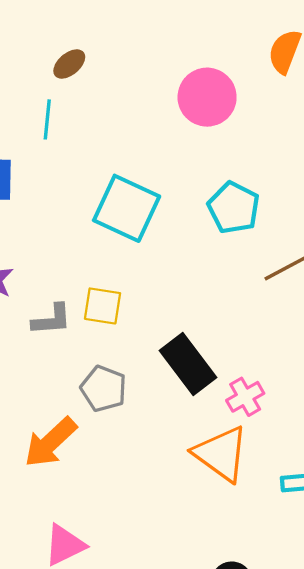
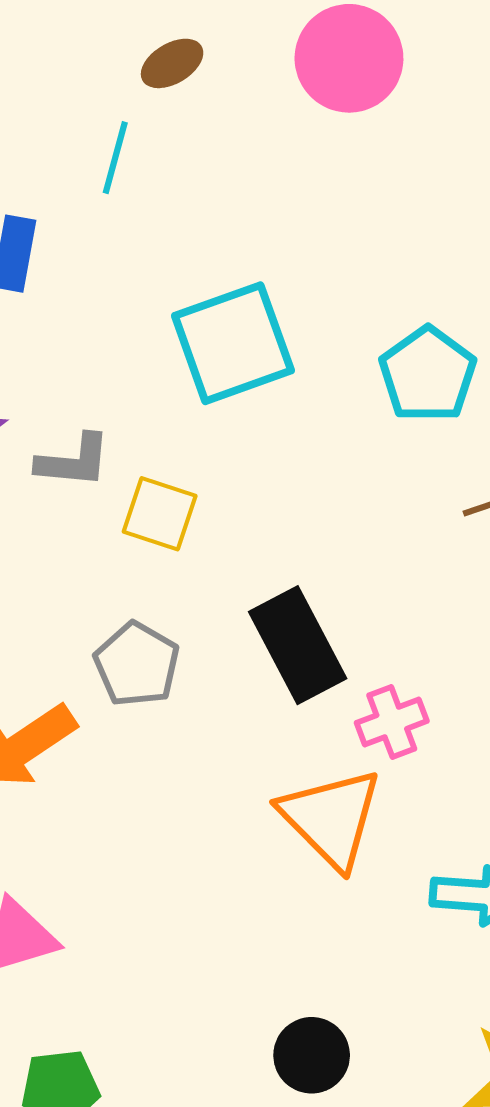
pink circle: (207, 97) -> (349, 58), moved
cyan square: (127, 208) -> (233, 343), turned 36
gray L-shape: (52, 320) -> (73, 461), moved

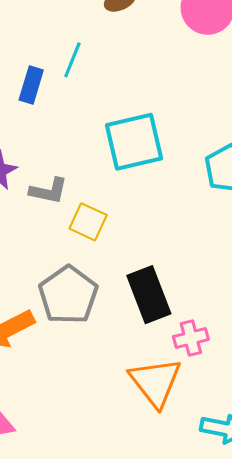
cyan line: (115, 158) -> (72, 60), moved
gray pentagon: (137, 664) -> (68, 295), size x1.4

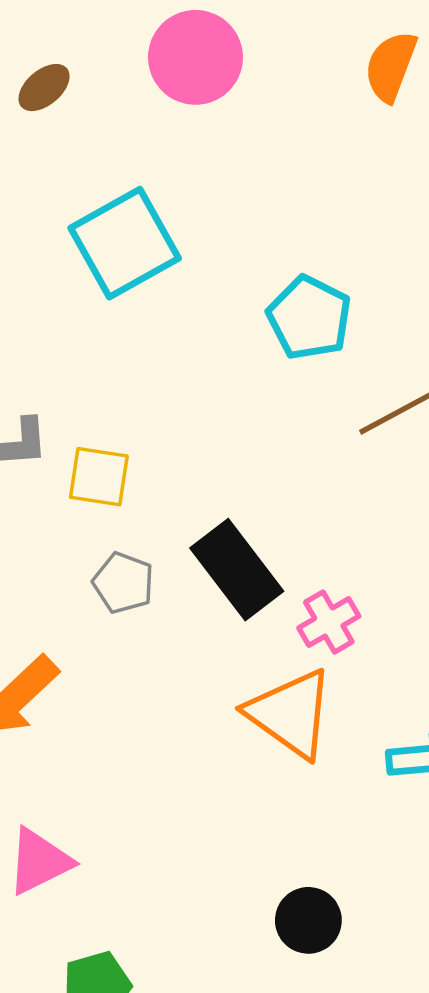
cyan square: (134, 142) -> (125, 243), moved
gray pentagon: (68, 295) -> (123, 583), moved, size x0.6

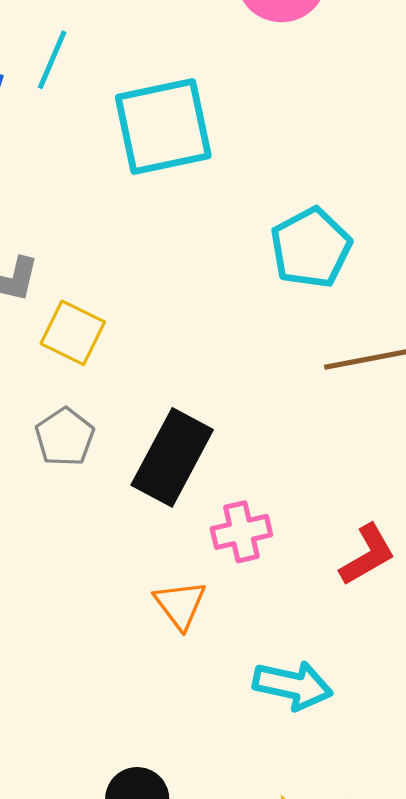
black rectangle: (237, 570) -> (172, 457), turned 48
orange triangle: (290, 714) -> (180, 605), size x0.6

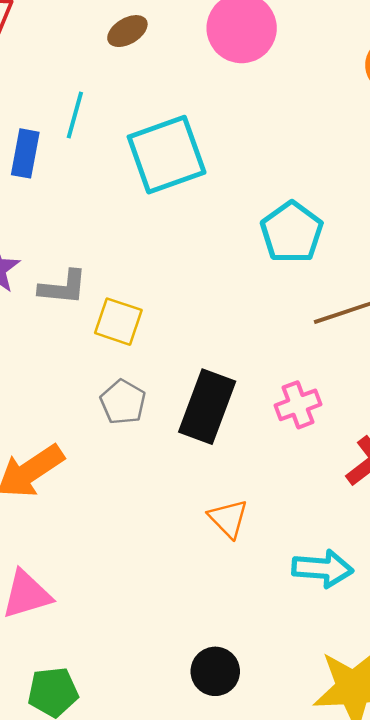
pink cross: (241, 532) -> (298, 405), moved

